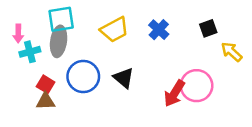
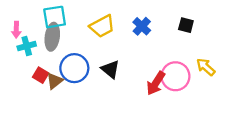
black square: (208, 28) -> (186, 25), turned 35
yellow arrow: (232, 52) -> (206, 67), moved
brown triangle: (46, 101) -> (55, 81), moved, turned -36

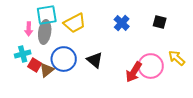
yellow trapezoid: (102, 26) -> (75, 23), moved
pink arrow: (16, 30) -> (29, 29), moved
cyan cross: (27, 46) -> (23, 54), moved

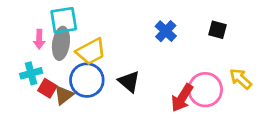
yellow trapezoid: (75, 23) -> (91, 52), moved

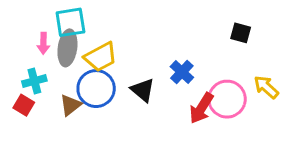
blue cross: (166, 31) -> (182, 72), moved
red square: (47, 88) -> (24, 105), moved

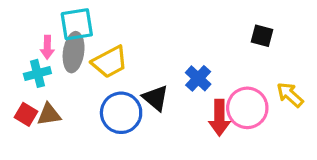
cyan cross: (34, 81) -> (37, 73), moved
blue circle: (96, 89) -> (121, 113), moved
brown triangle: (70, 105) -> (49, 114), moved, turned 30
red arrow: (201, 108) -> (219, 118), turned -32

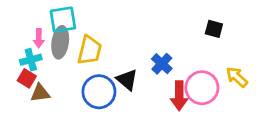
yellow trapezoid: (110, 62) -> (90, 50), turned -48
red square: (26, 114) -> (27, 78), moved

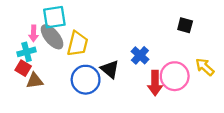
gray ellipse: (60, 42) -> (52, 37), turned -48

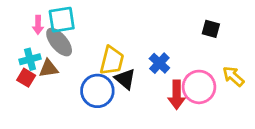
pink arrow: (34, 33) -> (38, 25), moved
yellow trapezoid: (77, 44) -> (112, 61), moved
brown triangle: (35, 81) -> (49, 68), moved

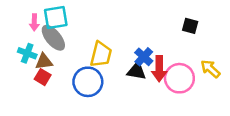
cyan cross: (30, 59) -> (27, 53), turned 36
red square: (26, 78) -> (43, 77), moved
black triangle: (125, 79) -> (137, 71), moved, turned -30
red arrow: (177, 95) -> (159, 69), moved

